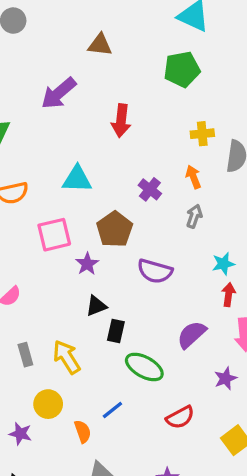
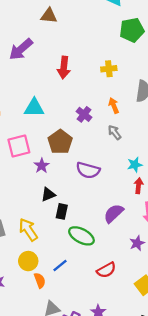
green pentagon: (182, 69) -> (132, 30), moved
yellow cross: (202, 134) -> (109, 69), moved
gray arrow: (194, 216) -> (115, 132), turned -56
yellow circle: (48, 404) -> (28, 261), moved

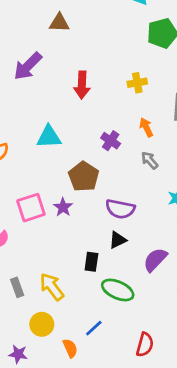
pink square: (19, 146) -> (31, 208), moved
black triangle: (48, 194) -> (118, 240), moved
yellow circle: (28, 261) -> (42, 324), moved
red semicircle: (106, 270) -> (145, 345), moved, turned -42

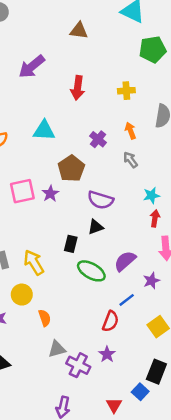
brown triangle: (59, 23) -> (79, 31), moved
purple semicircle: (155, 260) -> (125, 261), moved
blue line: (94, 328) -> (127, 300), moved

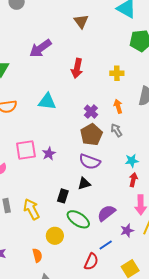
brown triangle: (79, 31) -> (81, 21), turned 42
brown pentagon: (71, 168) -> (91, 135), moved
yellow circle: (22, 295) -> (55, 236), moved

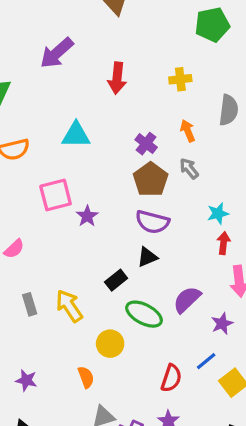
pink square: (26, 150) -> (56, 195), moved
black rectangle: (63, 196) -> (116, 280), turned 40
blue line: (106, 245) -> (206, 361), moved

